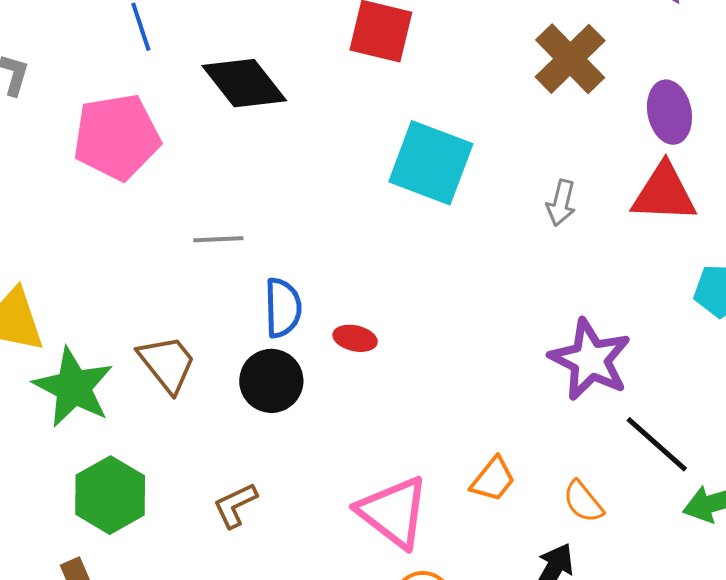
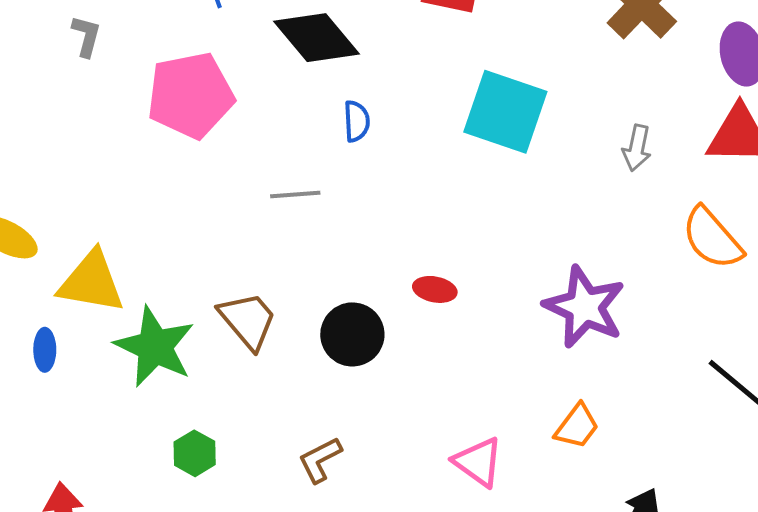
blue semicircle: (283, 308) -> (357, 121), moved, size x0.7
purple star: (590, 360) -> (585, 307), moved
green hexagon: (110, 495) -> (195, 453), size x0.6
orange semicircle: (583, 502) -> (712, 238), moved, size x1.5
pink triangle: (393, 512) -> (478, 462), size x0.7

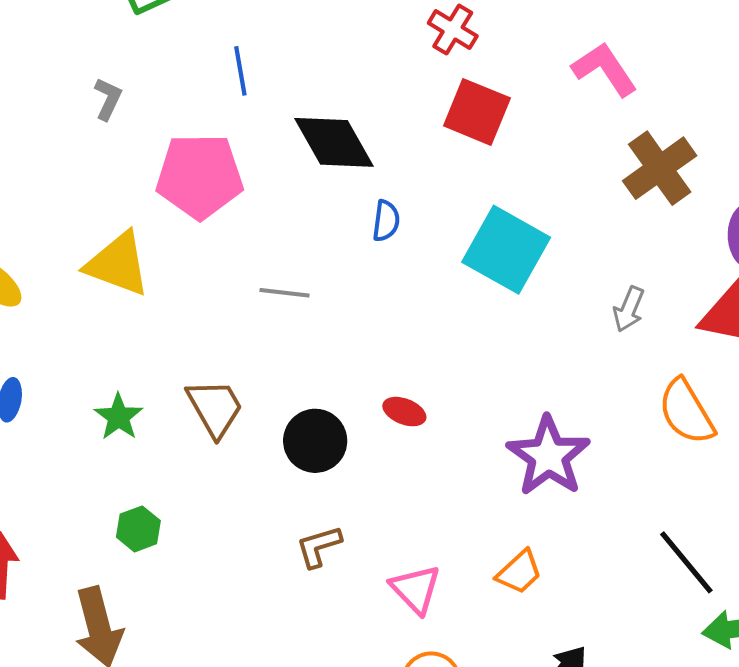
blue semicircle: (357, 121) -> (386, 221), moved
yellow triangle: (91, 282) -> (118, 264), moved
green star: (155, 347) -> (119, 417), size x0.6
brown L-shape: (320, 460) -> (319, 546), moved

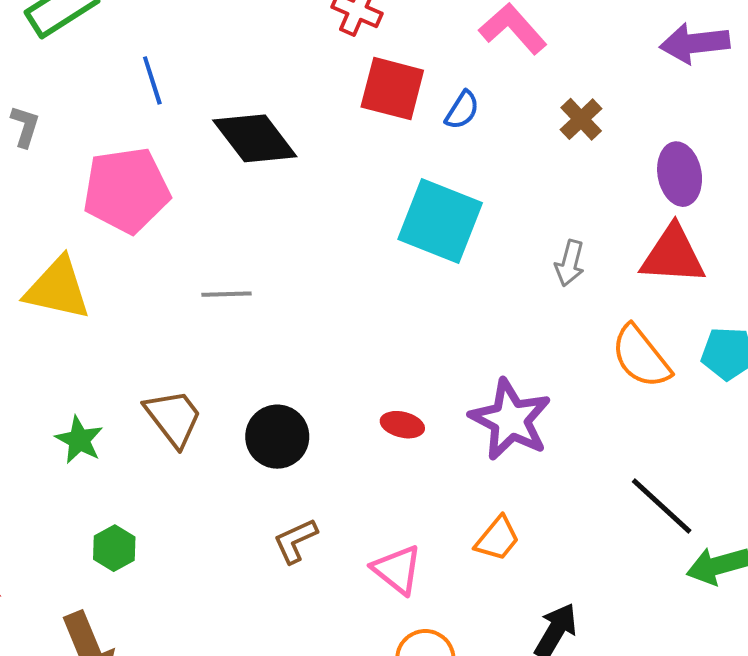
brown cross: (660, 168) -> (581, 119), size x0.6
blue semicircle: (386, 221) -> (462, 110), moved, turned 33
red ellipse: (404, 412) -> (402, 425), moved

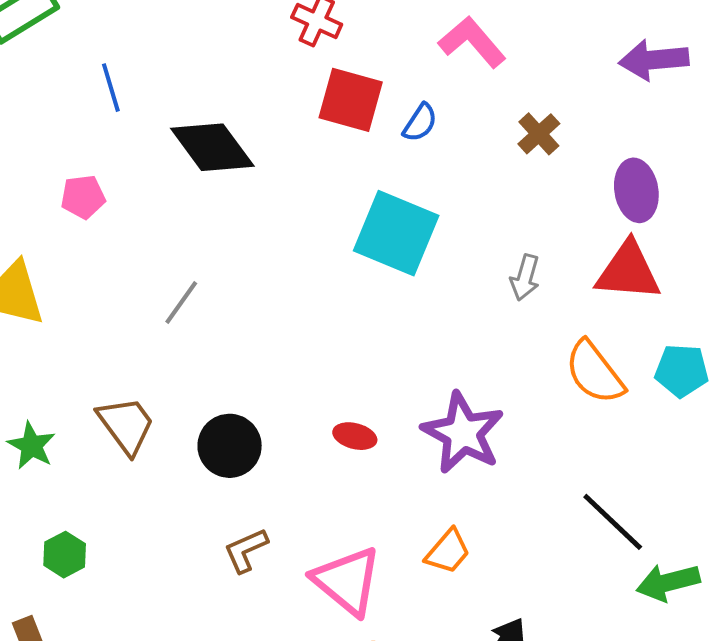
pink pentagon: (126, 190) -> (83, 197), size x0.5
gray line: (226, 294) -> (181, 302), turned -54
pink triangle: (397, 570) -> (347, 581), size x1.4

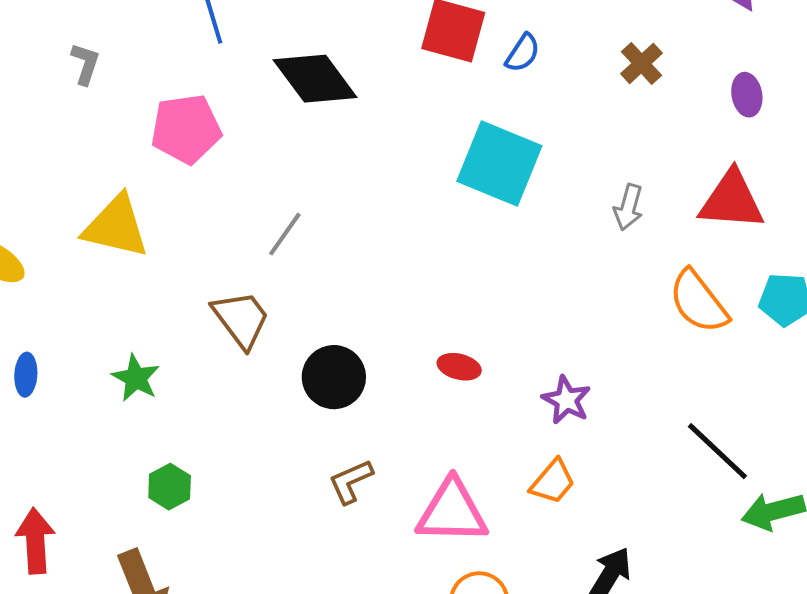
purple ellipse: (636, 190) -> (747, 95), moved, size x0.7
pink pentagon: (83, 197) -> (186, 129), size x1.6
brown trapezoid: (126, 425) -> (241, 319), moved
purple star: (463, 433) -> (566, 400), moved, size x0.6
pink triangle: (347, 581) -> (452, 512), turned -38

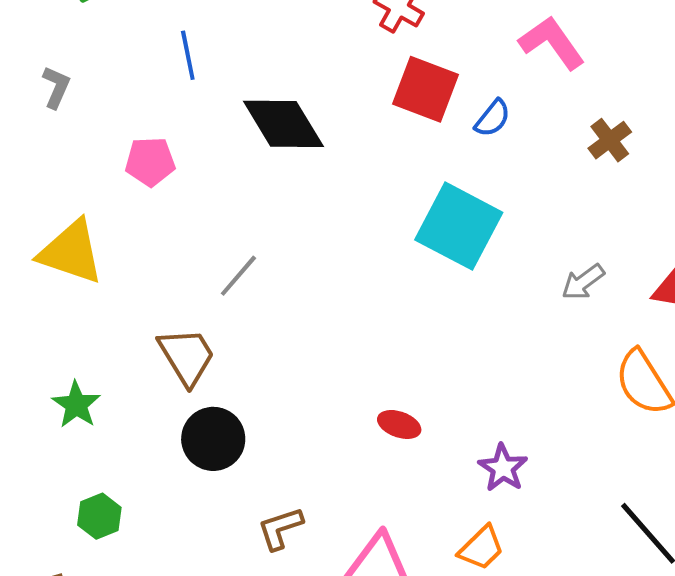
pink pentagon: (186, 129) -> (150, 162), size x0.7
gray arrow: (628, 207) -> (583, 282), turned 33
black circle: (334, 377) -> (213, 439), moved

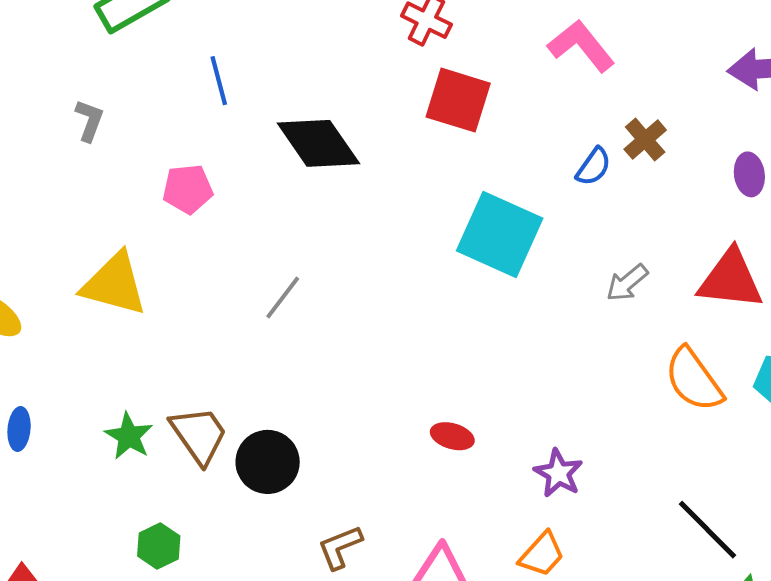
blue semicircle: (493, 118) -> (594, 167), moved
brown trapezoid: (187, 356) -> (199, 435), moved

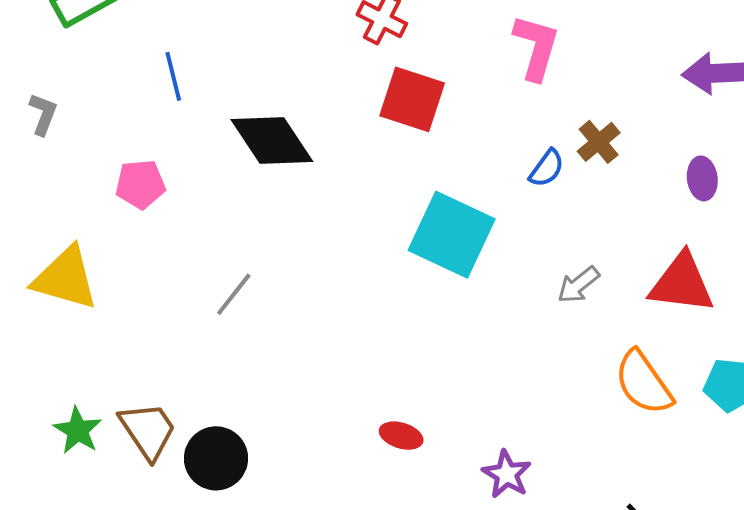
pink L-shape: (581, 46) -> (536, 47), turned 54

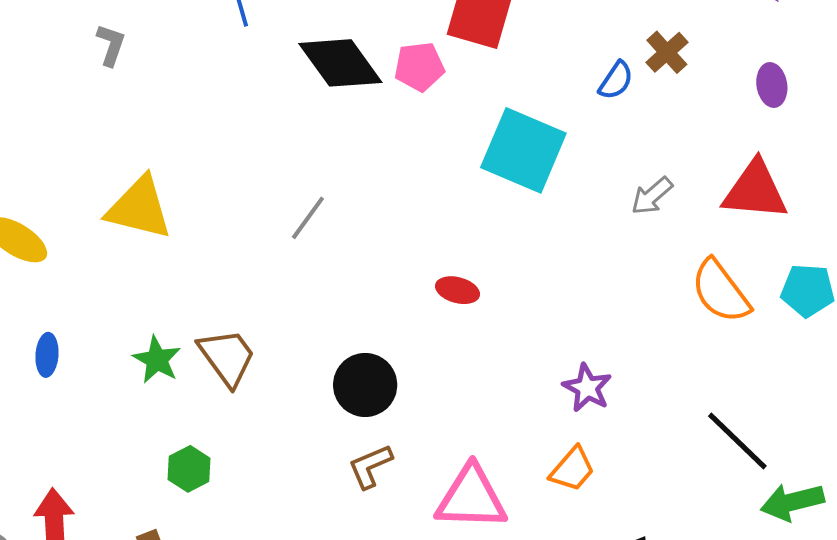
pink pentagon: (140, 184) -> (419, 67), moved
red ellipse: (401, 436) -> (458, 290), moved
black circle: (216, 458) -> (365, 385), moved

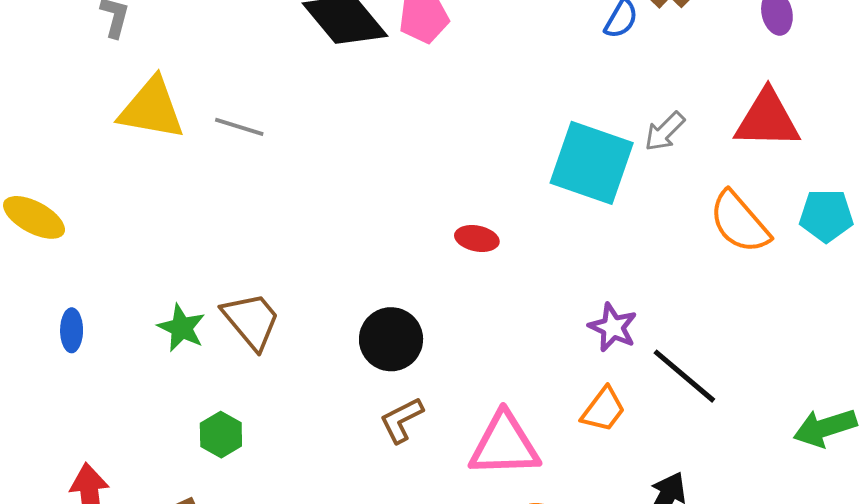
cyan square: (523, 150) -> (592, 163), moved
yellow triangle: (139, 208) -> (152, 109), moved
gray line: (308, 218) -> (239, 127), moved, turned 75
black line: (737, 441) -> (684, 376), moved

